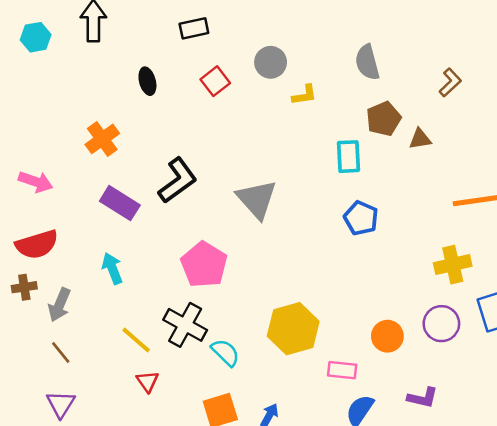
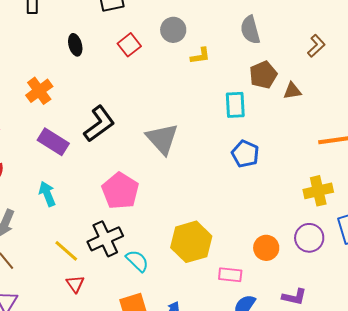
black cross: (185, 325) -> (105, 239), turned 36

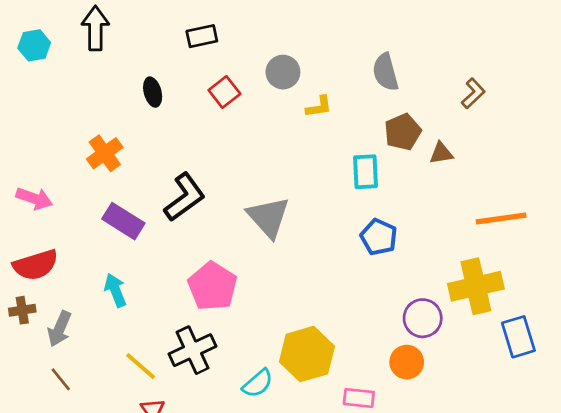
yellow cross: (318, 191) -> (476, 286), size x1.4
purple circle: (309, 238) -> (423, 318), moved
cyan semicircle: (137, 261) -> (258, 383), moved, turned 95

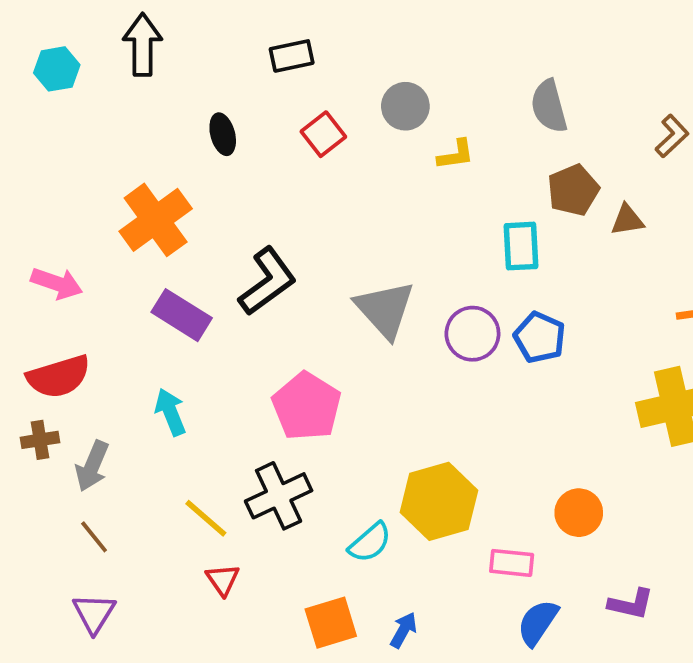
orange cross: (105, 153) -> (156, 220), size x1.4
purple circle: (423, 318) -> (472, 334), moved

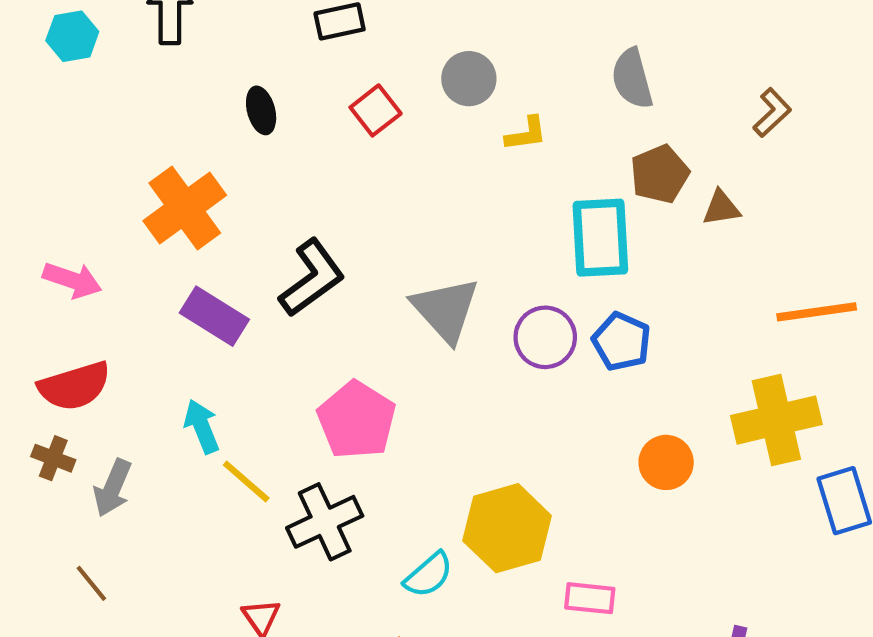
cyan rectangle: (521, 246) -> (600, 238), size x1.4
brown cross: (40, 440) -> (53, 458), turned 30
orange circle: (579, 513) -> (666, 462), moved
yellow line: (206, 518) -> (246, 482), moved
brown line: (94, 537) -> (91, 583), moved

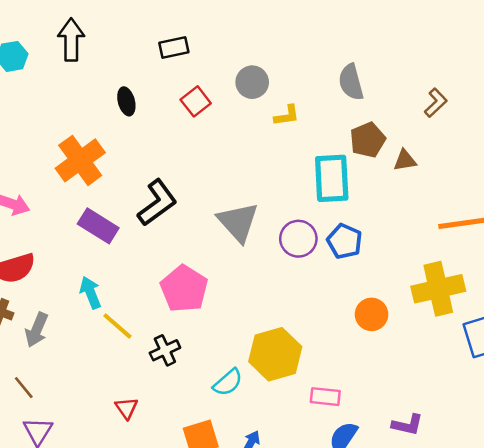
black cross: (325, 522) -> (165, 350), size x0.7

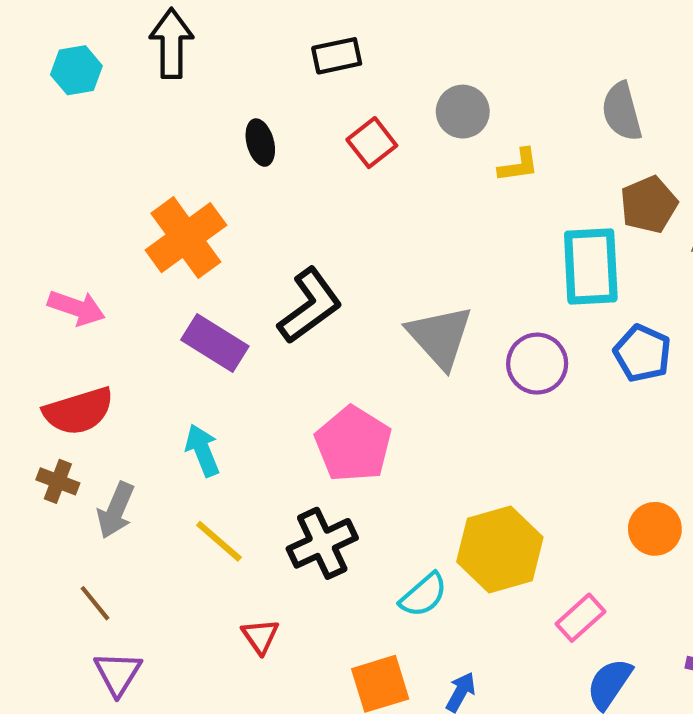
blue pentagon: (345, 241) -> (642, 353), moved
orange circle: (372, 314) -> (655, 529), moved
yellow line: (117, 326) -> (219, 541), moved
black cross: (165, 350) -> (322, 543), size x1.4
pink rectangle: (325, 397) -> (580, 618), turned -48

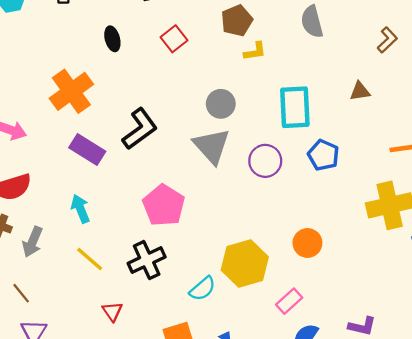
gray circle: (463, 112) -> (221, 104), moved
brown pentagon: (649, 205) -> (237, 21), moved
orange circle: (655, 529) -> (307, 243), moved

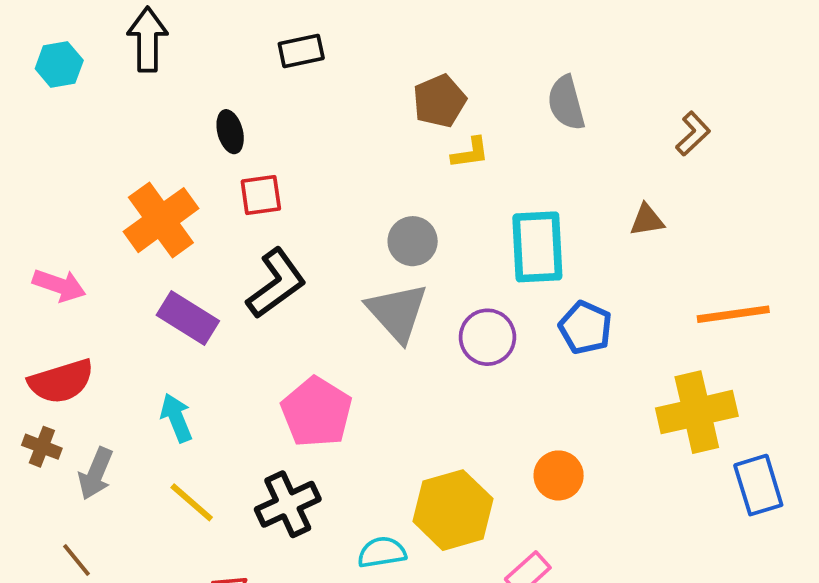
red square: (174, 39) -> (261, 195), moved, turned 30
cyan semicircle: (203, 289) -> (382, 552), turned -148

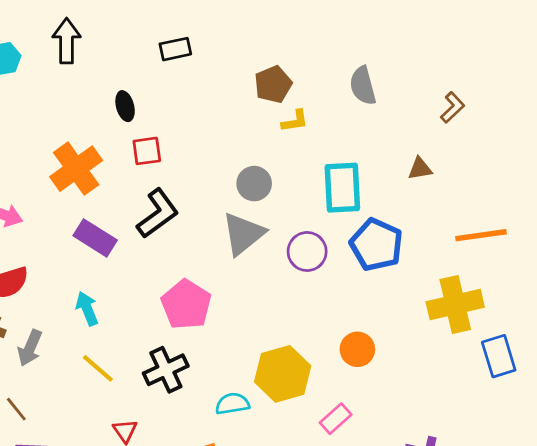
gray triangle: (397, 312) -> (243, 234), turned 33
blue pentagon: (585, 328) -> (376, 245), size x1.4

